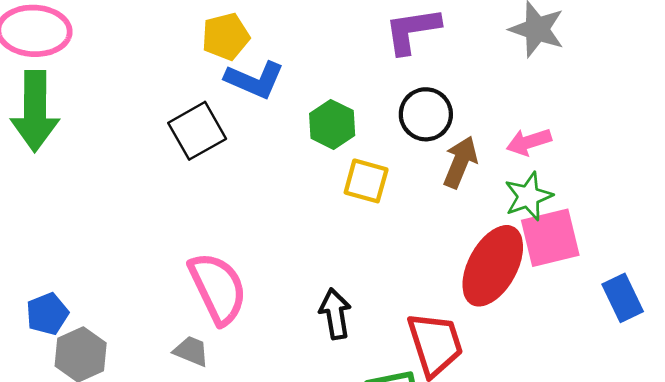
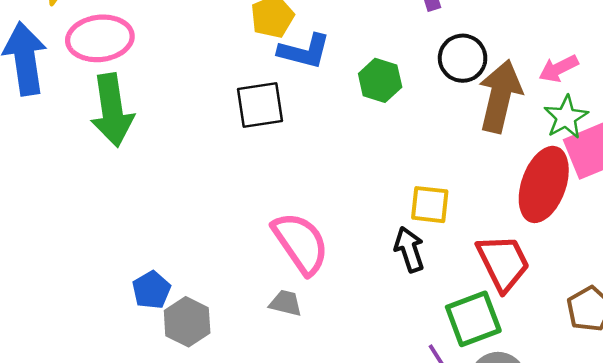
black square: (197, 131) -> (260, 105), turned 30
brown arrow: (460, 162) -> (500, 96), size x1.5
yellow square: (366, 181) -> (430, 205), moved

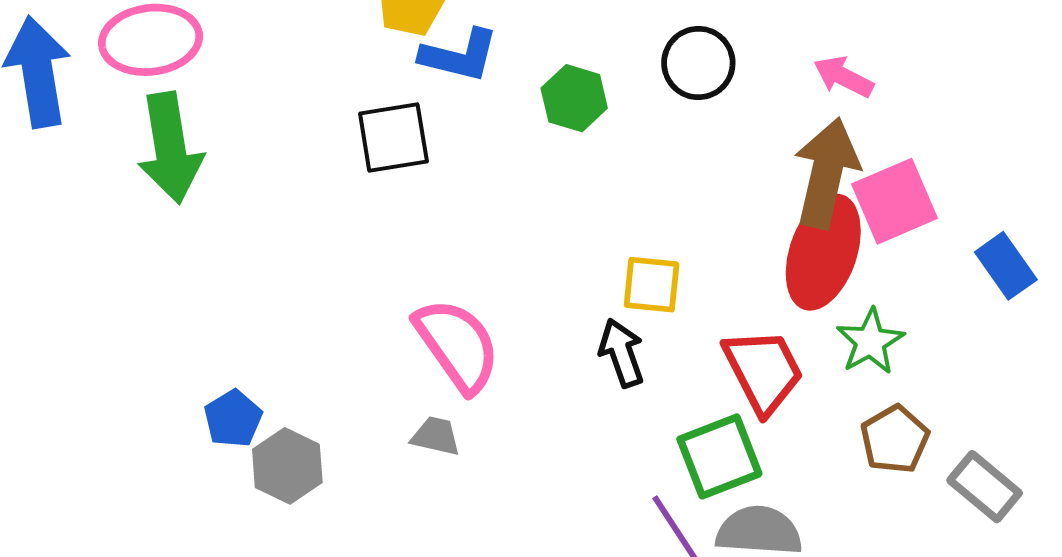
pink arrow: (559, 68) -> (844, 77), turned 54
brown arrow: (500, 96) -> (826, 173), moved
green star: (566, 117) -> (870, 342), moved

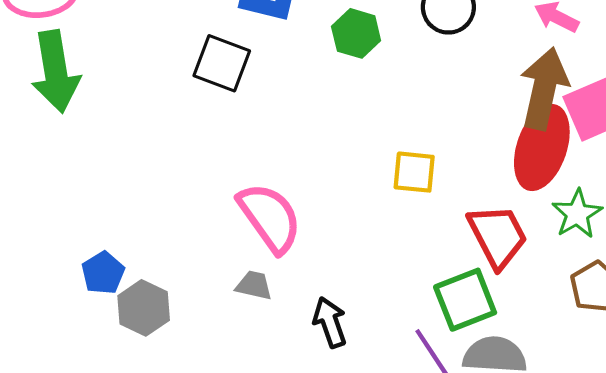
black square: (393, 137) -> (222, 63), turned 30
black arrow: (622, 353) -> (330, 322), moved

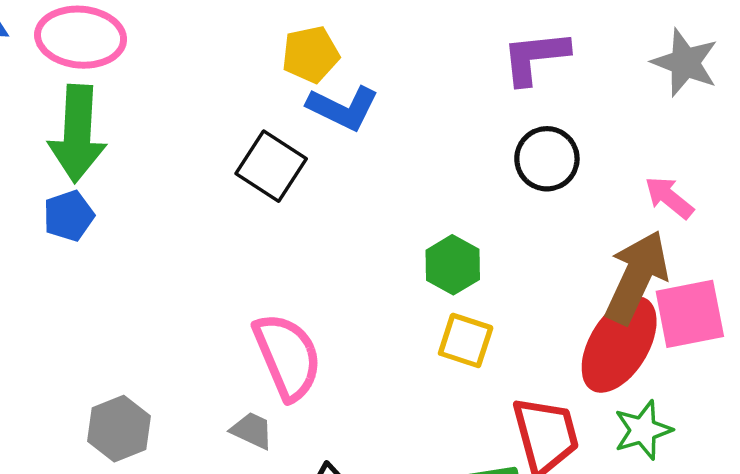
green hexagon: (356, 33) -> (453, 265), moved
blue pentagon: (103, 273) -> (69, 216), moved

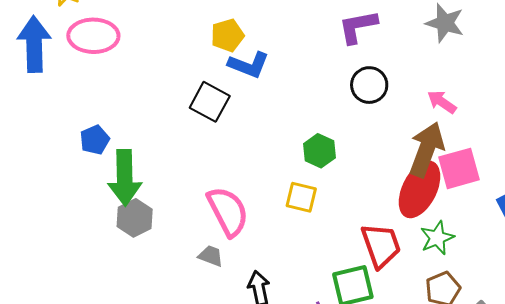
green arrow: (77, 134) -> (125, 178), moved
yellow square: (466, 341) -> (301, 197), moved
gray hexagon: (119, 429) -> (135, 218), moved

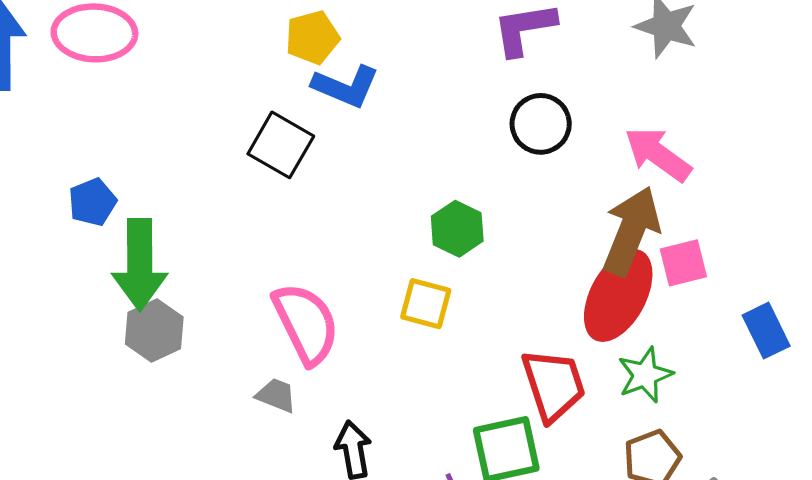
pink arrow: (442, 102) -> (658, 154), size x1.4
pink square: (459, 168) -> (683, 263), size x0.7

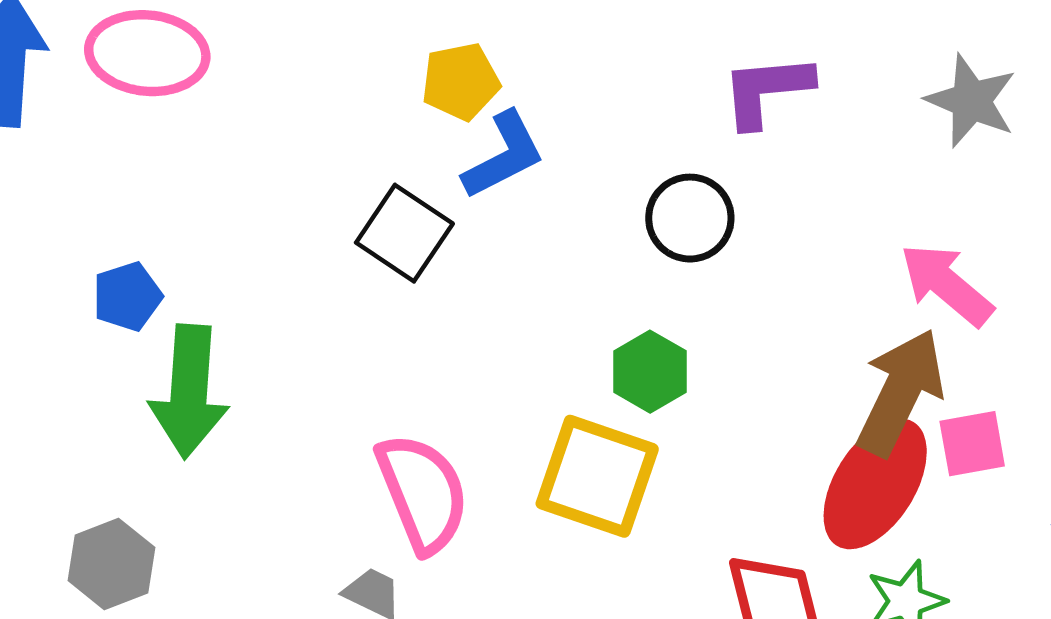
blue L-shape: (346, 86) -> (504, 155), turned -54
black circle: (541, 124) -> (690, 218), moved
yellow square: (426, 304) -> (597, 476), size x1.6
gray hexagon: (154, 331) -> (111, 564), moved

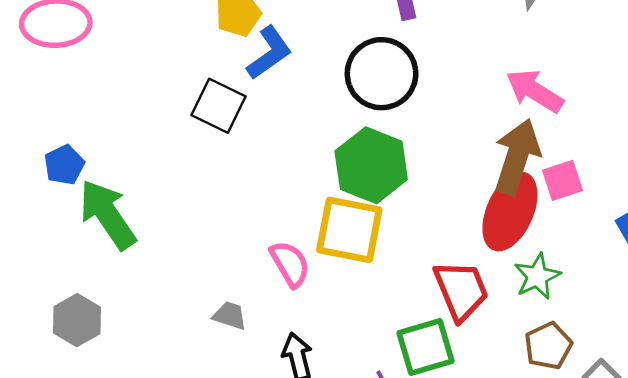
black circle: (690, 218) -> (382, 74), size x1.4
green hexagon: (650, 372) -> (371, 165), size x1.6
green arrow: (189, 391) -> (108, 214), turned 150
pink semicircle: (423, 493) -> (290, 264), moved, size x0.7

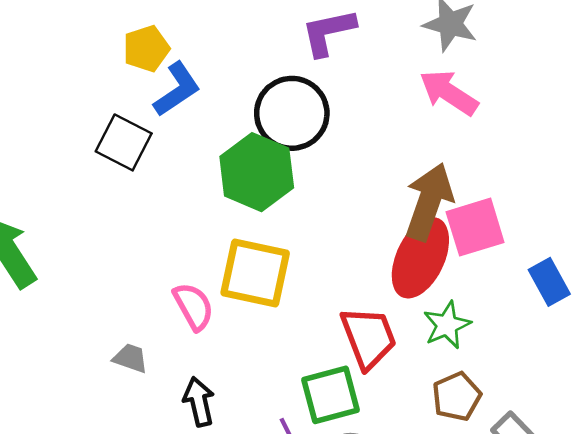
pink arrow: (535, 91) -> (449, 93), moved
green hexagon: (371, 165) -> (257, 172), moved
pink square: (562, 180) -> (475, 227), size x1.4

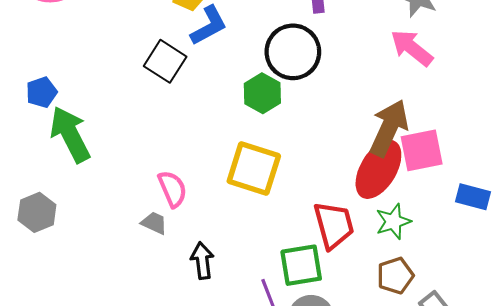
green hexagon: (257, 172) -> (262, 93), size x0.7
blue rectangle: (549, 282) -> (473, 197), turned -52
pink semicircle: (193, 306) -> (172, 189), moved

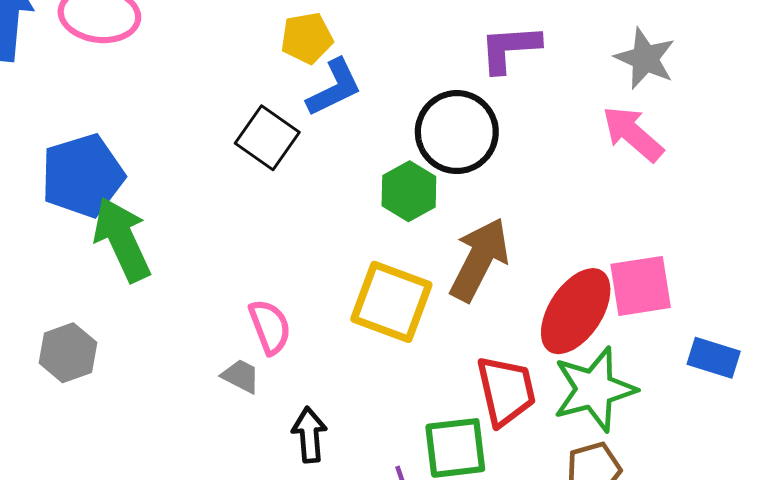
blue pentagon: (41, 92) -> (83, 176), size x1.8
brown arrow: (389, 128) -> (479, 260), moved
green star: (393, 222) -> (594, 389), size x1.6

